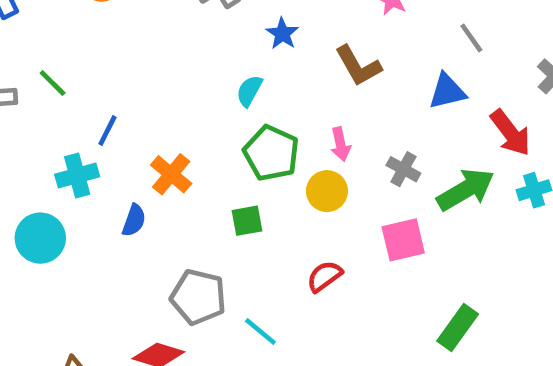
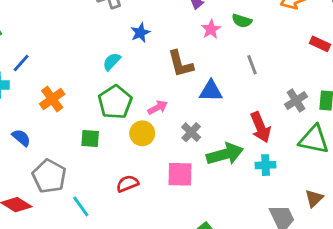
blue triangle: (447, 91) -> (211, 91), moved
pink arrow: (340, 144) -> (158, 108), turned -120
blue semicircle: (134, 220) -> (21, 138), moved, turned -84

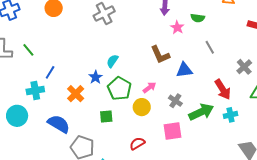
blue star: (140, 33) -> (96, 77), moved
blue semicircle: (21, 138) -> (59, 124), size x1.6

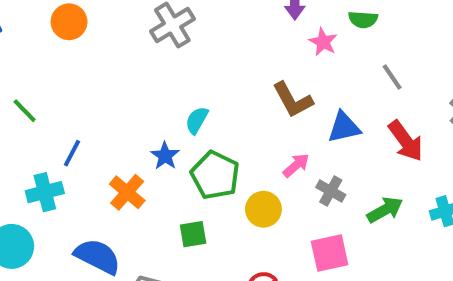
pink arrow: (149, 88) -> (296, 165), moved
red arrow: (223, 89) -> (406, 141), moved
green arrow: (201, 112) -> (385, 210), size x0.7

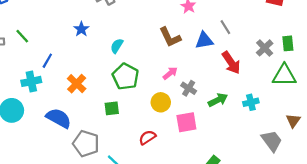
blue triangle: (344, 127) -> (204, 41), moved
blue star: (165, 156) -> (81, 29), moved
yellow circle: (263, 209) -> (161, 102), moved

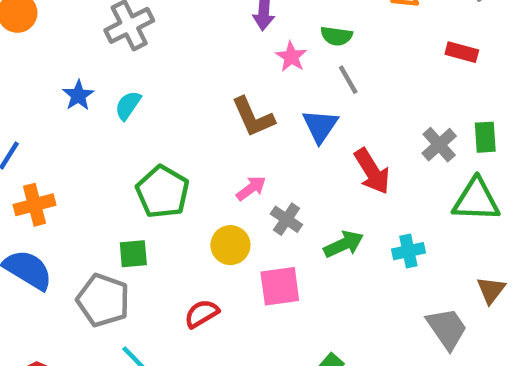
gray line: (225, 27) -> (348, 80), moved
blue triangle: (204, 41) -> (320, 126), turned -48
cyan semicircle: (117, 46) -> (128, 105), moved
orange cross: (77, 84) -> (35, 205), moved, turned 30
gray pentagon: (86, 144) -> (103, 300), moved

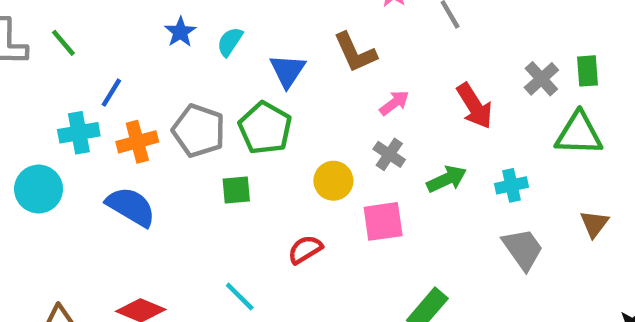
blue triangle: (320, 126) -> (288, 71), moved
pink arrow: (251, 188) -> (394, 103), moved
gray pentagon: (103, 300) -> (199, 131), moved
gray trapezoid: (447, 328) -> (523, 249), moved

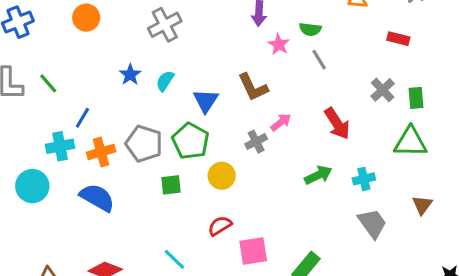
gray cross: (541, 79) -> (383, 90), moved
gray cross: (389, 154) -> (256, 142), moved, turned 30
yellow circle: (333, 181) -> (222, 176), moved
pink square: (383, 221) -> (253, 251), moved

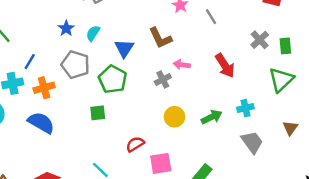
pink arrow: (281, 122) -> (182, 65), turned -133
green triangle: (411, 142) -> (281, 80), turned -44
gray pentagon: (144, 144) -> (75, 65), moved
green arrow: (318, 175) -> (212, 117), moved
yellow circle: (222, 176) -> (175, 117), moved

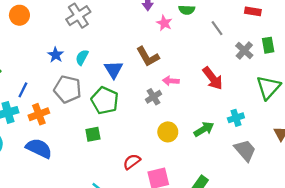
gray line: (211, 17) -> (217, 28), moved
green rectangle: (285, 46) -> (268, 45), moved

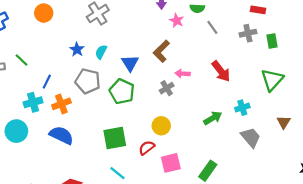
gray line: (217, 28) -> (212, 27), moved
gray cross: (244, 50) -> (248, 33), moved, turned 35
brown L-shape: (148, 57) -> (161, 51), turned 75
yellow circle: (168, 132) -> (161, 126), moved
green square: (93, 134) -> (115, 138), moved, size x1.6

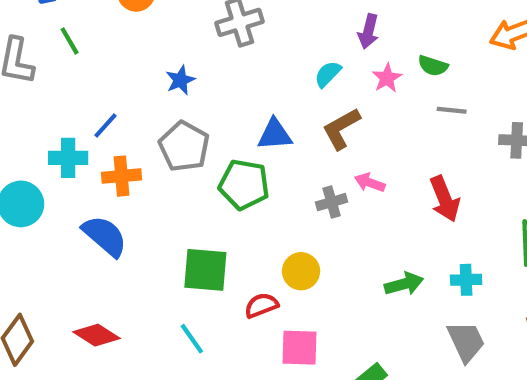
gray line: (212, 27) -> (452, 110), turned -64
cyan semicircle: (101, 52) -> (328, 74), moved
green line: (21, 60) -> (70, 41), moved
blue triangle: (130, 63) -> (275, 134), turned 42
green pentagon: (122, 91) -> (244, 184), turned -30

